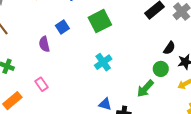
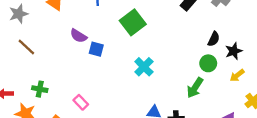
blue square: (62, 27) -> (96, 49), moved, turned -32
purple semicircle: (44, 44) -> (78, 36), moved, turned -35

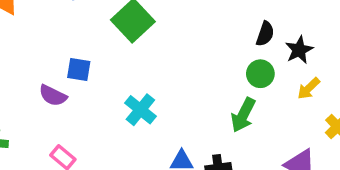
purple semicircle: (78, 36) -> (53, 96), moved
cyan cross: (144, 67) -> (140, 110), moved

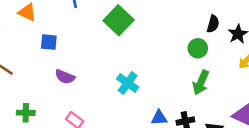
blue square: (79, 70) -> (49, 42), moved
green circle: (260, 74) -> (198, 48), moved

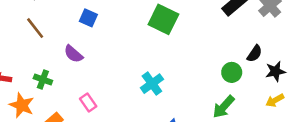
green square: (119, 20) -> (163, 19), turned -36
purple semicircle: (65, 77) -> (73, 54), moved

